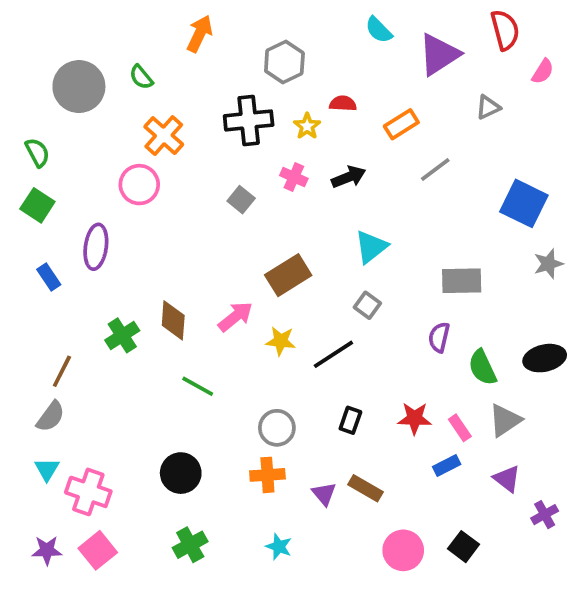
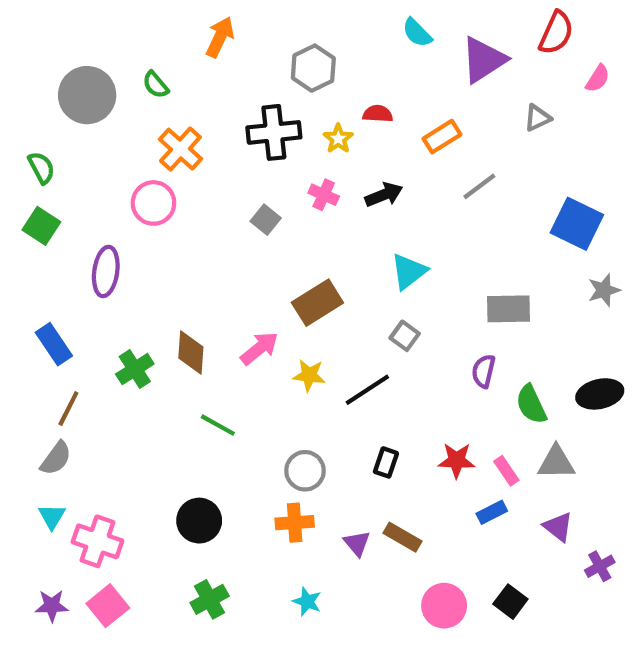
red semicircle: (505, 30) -> (556, 33), turned 39
blue rectangle: (49, 277) -> (54, 344), moved, size x1.4
gray triangle: (505, 420) -> (556, 462), turned 33

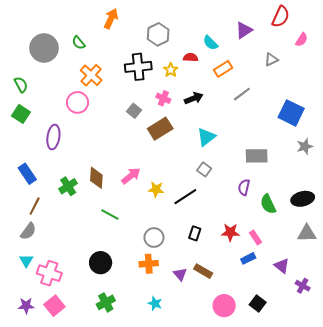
cyan semicircle: (417, 33) -> (210, 43), moved
purple triangle: (484, 60) -> (244, 30), size x0.7
brown rectangle: (317, 303) -> (160, 129), moved
gray triangle: (556, 462) -> (307, 233), moved
purple cross: (600, 566) -> (303, 286), turned -32

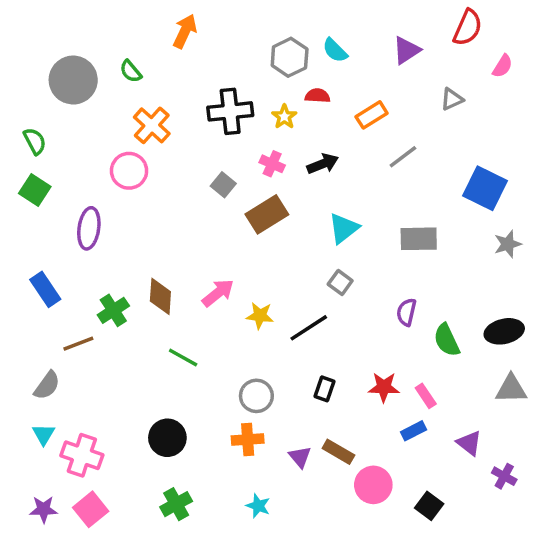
gray hexagon: (158, 34) -> (290, 57), moved
cyan semicircle: (210, 43) -> (335, 50), moved
gray rectangle: (257, 156) -> (419, 239), moved
brown line: (35, 206) -> (78, 344), moved, turned 42
pink circle: (224, 306) -> (373, 485), moved

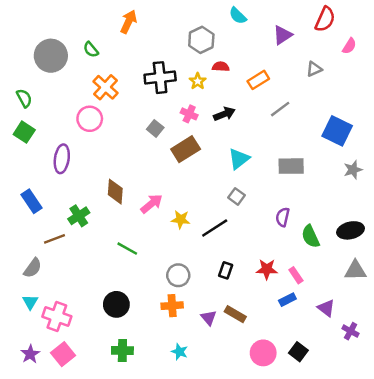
cyan semicircle: (335, 50) -> (238, 16), moved
brown diamond: (160, 296) -> (115, 192), moved
pink circle: (373, 485) -> (263, 353), moved
green cross: (176, 504) -> (122, 350), turned 30
purple star: (43, 509) -> (30, 354), turned -30

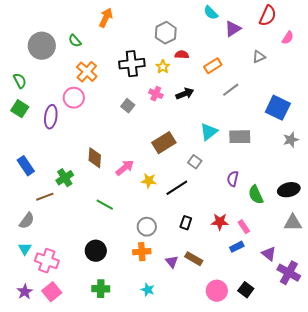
cyan semicircle: (238, 16) -> (211, 13), moved
brown rectangle: (186, 149) -> (164, 143), moved
purple ellipse: (62, 159) -> (51, 117), moved
cyan triangle: (239, 159) -> (209, 132), moved
purple cross: (351, 331) -> (289, 273), size x1.6

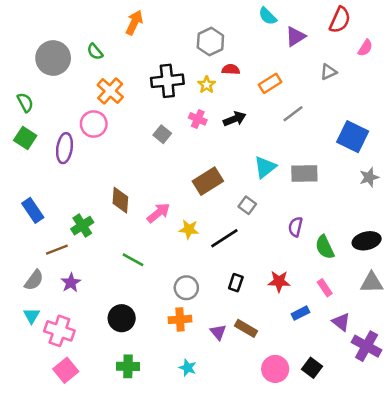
pink rectangle: (244, 227) -> (325, 288), moved
purple star: (25, 292) -> (71, 283), moved

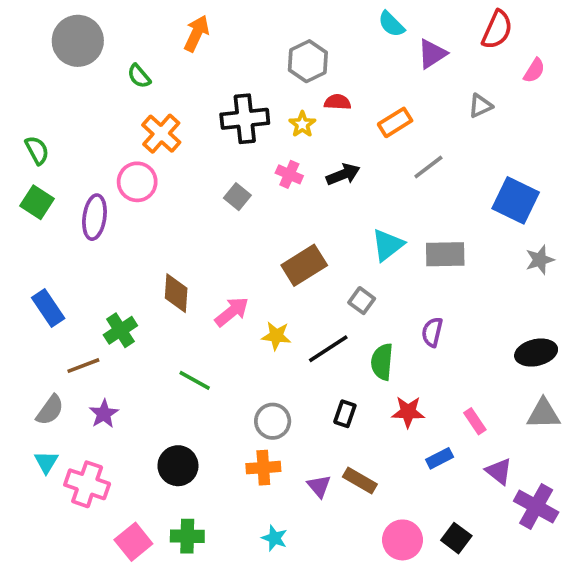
gray circle: (53, 58) -> (78, 41), moved
green semicircle: (325, 247) -> (382, 362), moved, turned 30
pink square: (66, 370) -> (133, 542), moved

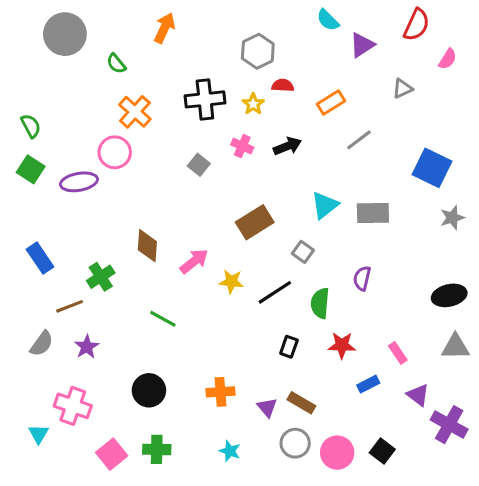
purple ellipse: (94, 217) -> (79, 182), turned 72
gray circle: (273, 421) -> (295, 443), moved
cyan triangle: (46, 462) -> (38, 434), moved

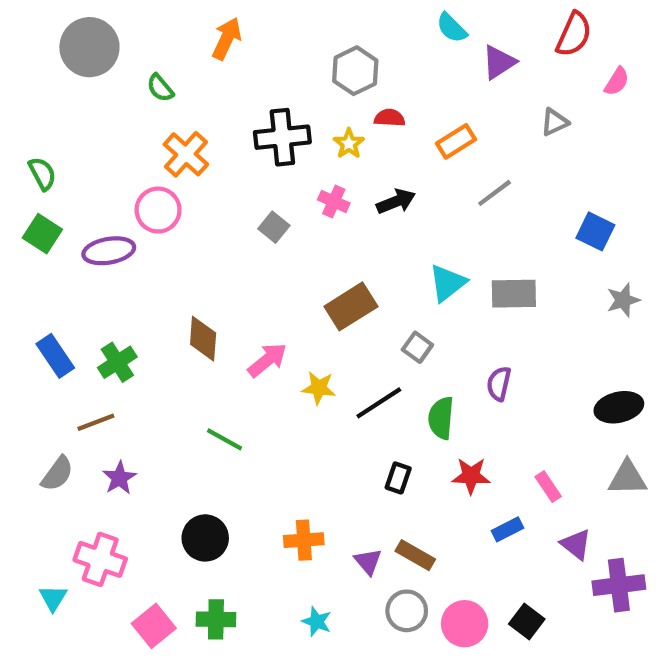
blue square: (432, 168) -> (595, 231), size x0.7
green cross: (101, 277) -> (117, 362), moved
purple cross: (449, 425) -> (619, 585), turned -36

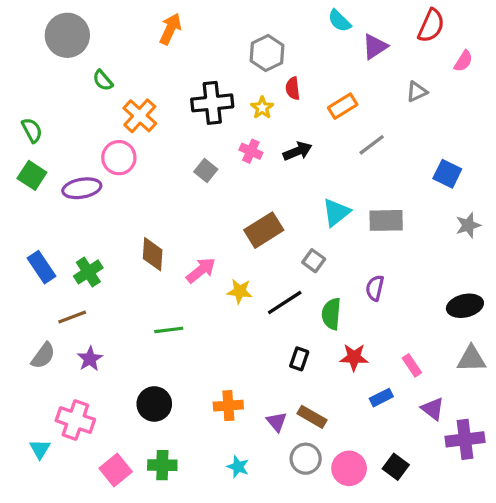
green semicircle: (160, 88) -> (103, 80), moved
red semicircle: (390, 118) -> (293, 88), turned -100
green line: (225, 439) -> (169, 330), turned -36

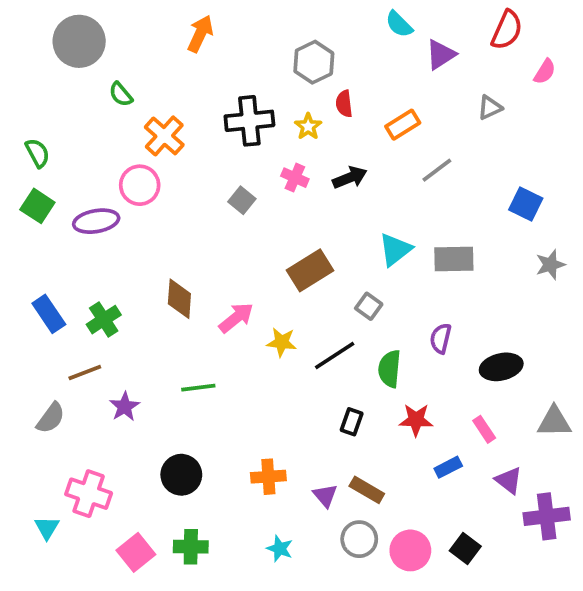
black ellipse: (465, 306) -> (501, 367), moved
purple star: (90, 359) -> (125, 407), moved

